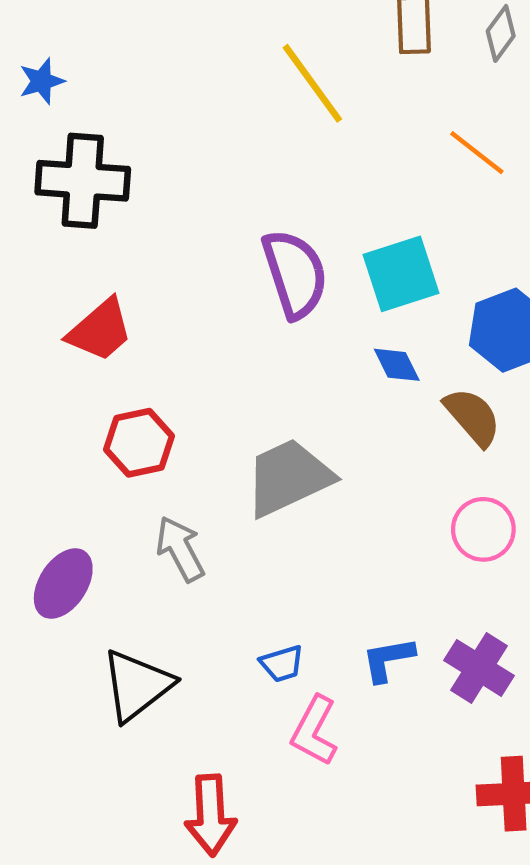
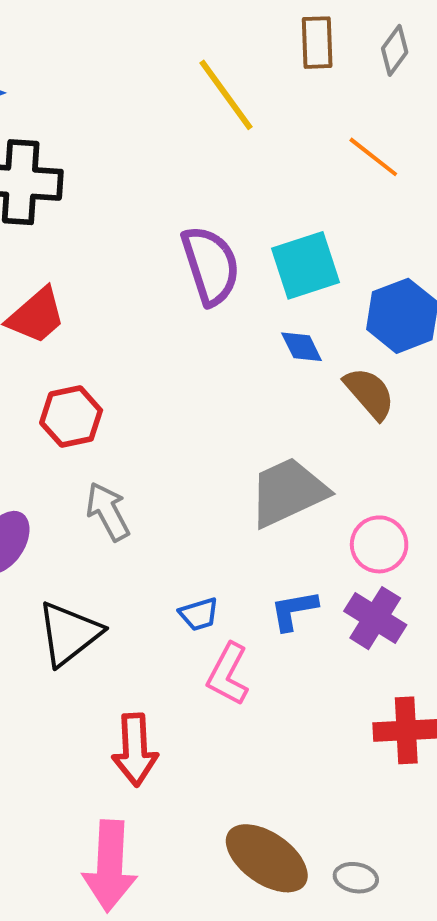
gray trapezoid: (288, 477) -> (288, 492), moved
pink circle: (483, 529) -> (379, 544), moved

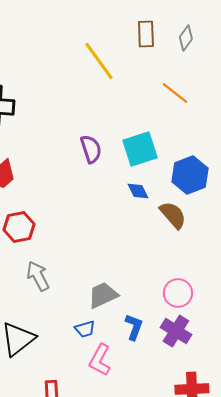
purple semicircle: (211, 265) -> (91, 149), size x0.7
gray trapezoid: (288, 492) -> (103, 295), moved, size x0.7
blue L-shape: (294, 610) -> (134, 327), turned 120

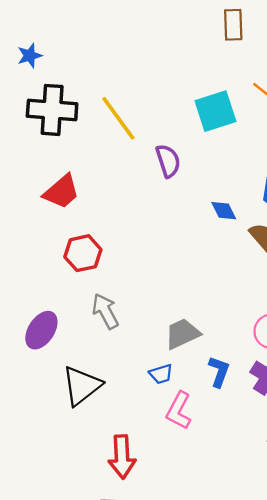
yellow line: (99, 61) -> (118, 118), moved
cyan square: (140, 149) -> (215, 111), moved

